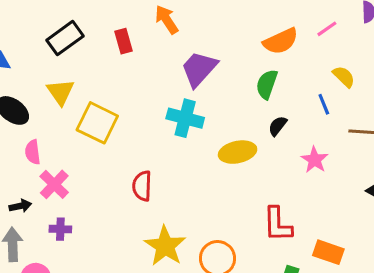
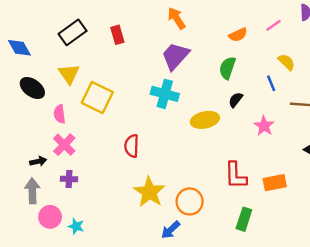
orange arrow: (167, 20) -> (177, 18), moved
orange semicircle: (281, 41) -> (238, 35), size x0.7
pink semicircle: (33, 152) -> (60, 114), moved
orange rectangle: (328, 252) -> (275, 183), moved, turned -30

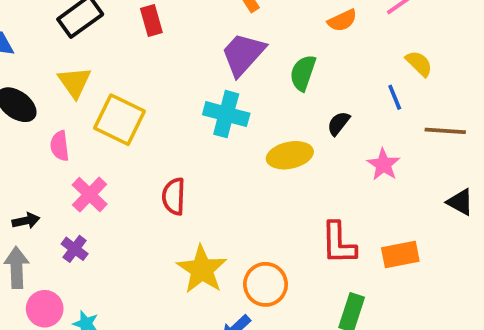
green semicircle: (227, 68) -> (303, 73), moved
pink cross: (64, 145) -> (90, 195), moved
purple cross: (69, 179) -> (75, 249), turned 35

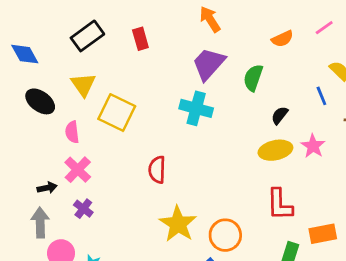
yellow ellipse: (290, 155) -> (275, 150), moved
pink cross: (90, 195) -> (78, 170), moved
orange rectangle: (400, 254) -> (323, 234), moved

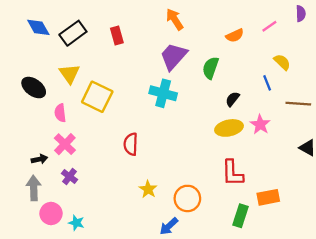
blue diamond: (25, 54) -> (38, 27), moved
yellow star: (178, 224) -> (148, 189), size x0.6

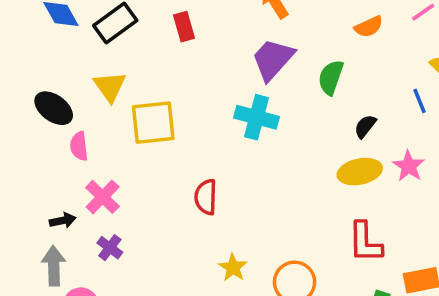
yellow square: (97, 97) -> (153, 123), turned -32
pink semicircle: (60, 113) -> (79, 146), moved

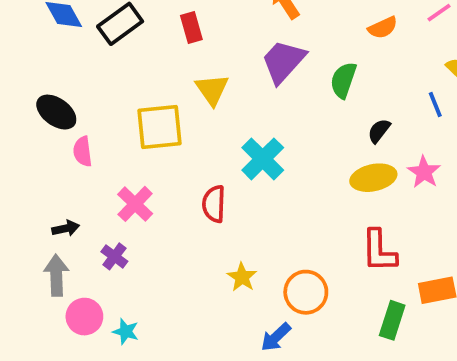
yellow triangle: (110, 86) -> (212, 89), moved
cyan cross: (257, 117) -> (263, 159), moved, turned 30
pink cross: (103, 197) -> (135, 204), moved

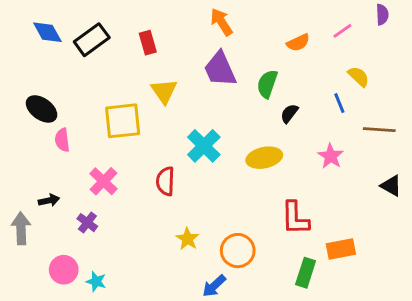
purple trapezoid: (283, 61) -> (220, 69), turned -66
black semicircle: (379, 131) -> (289, 113), moved
yellow ellipse: (373, 178) -> (264, 158), moved
gray arrow: (56, 275) -> (21, 228), moved

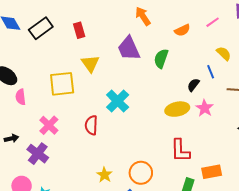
orange arrow: (221, 22) -> (143, 16), moved
black semicircle: (289, 113) -> (193, 85), moved
yellow ellipse: (264, 158) -> (177, 109), moved
purple cross: (87, 223) -> (38, 154), size x1.5
yellow star: (188, 239) -> (104, 175), moved

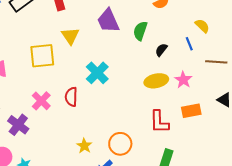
black semicircle: (193, 85) -> (161, 50), moved
pink cross: (49, 125) -> (41, 101), moved
orange rectangle: (212, 172) -> (191, 111), moved

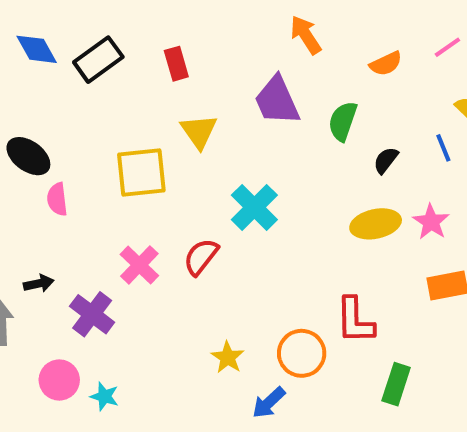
red semicircle: (71, 97) -> (201, 257), turned 36
red L-shape: (159, 122) -> (355, 320), moved

